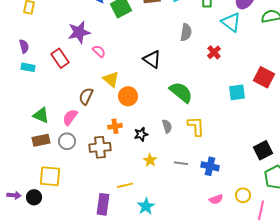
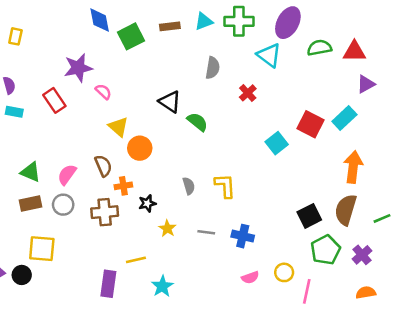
green semicircle: (181, 92) -> (198, 122), moved, size x0.7
cyan square: (237, 92) -> (277, 143), turned -30
brown semicircle: (86, 96) -> (103, 166), moved, turned 132
black star: (141, 134) -> (147, 203), moved

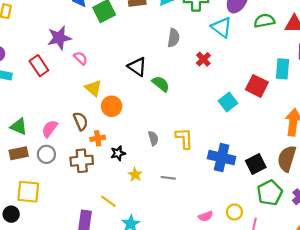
cyan rectangle: (344, 118) -> (283, 69), moved, turned -42
blue cross: (243, 236) -> (222, 158), moved, size x1.4
yellow line: (136, 260) -> (108, 201), turned 49

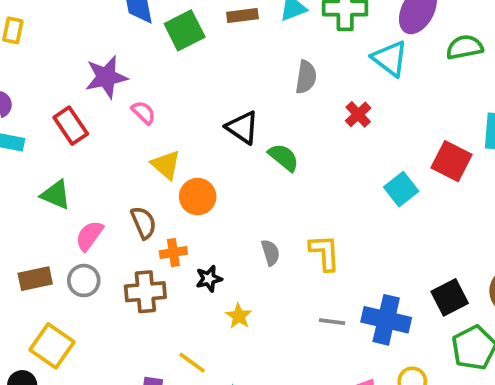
green triangle: (19, 127) -> (56, 195), moved
blue cross: (222, 158) -> (386, 320), moved
gray line: (168, 178) -> (332, 322), moved
yellow square: (28, 192) -> (52, 346), turned 30

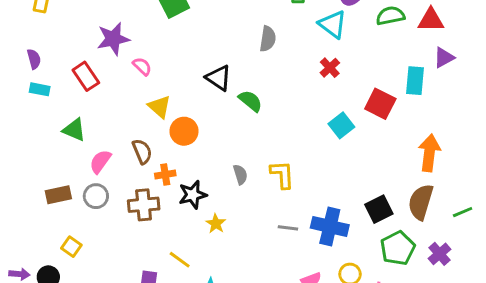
red cross: (358, 114) -> (330, 68), moved
black star: (209, 279) -> (193, 195), size x1.4
yellow square: (52, 346) -> (71, 247), size x0.6

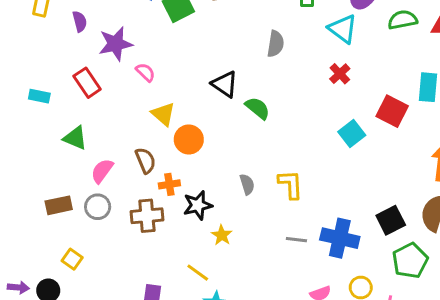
purple semicircle: (34, 59) -> (80, 21), moved
yellow line: (180, 260) -> (198, 273), moved

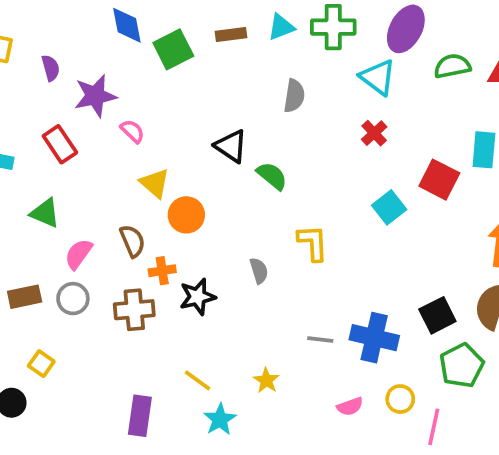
yellow L-shape: (290, 184) -> (313, 243), moved
yellow star: (222, 235) -> (266, 380), moved

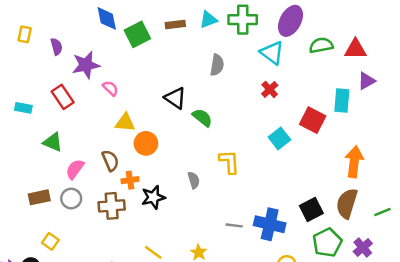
yellow triangle: (155, 183) -> (125, 123), turned -35

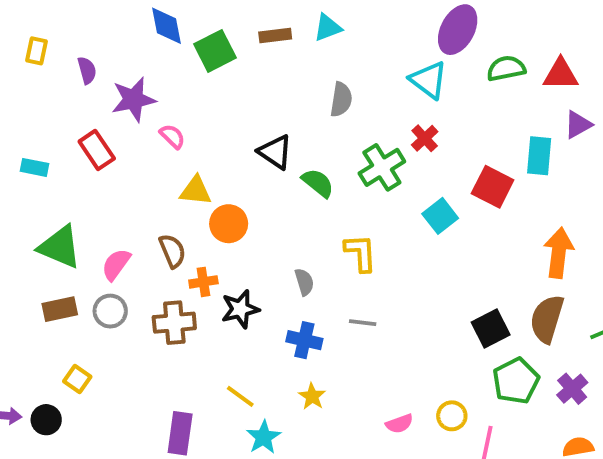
green cross: (243, 20) -> (382, 167), moved, turned -32
green triangle: (53, 142) -> (60, 247), moved, size x1.4
blue cross: (270, 224) -> (304, 340), moved, size x0.7
gray line: (234, 225) -> (363, 323), moved

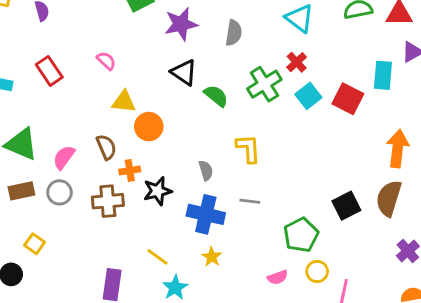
purple star: (134, 99) -> (181, 24), moved
cyan square: (440, 216) -> (308, 96), moved
blue cross: (304, 340) -> (206, 214), size x1.4
green pentagon: (516, 381) -> (301, 235), moved

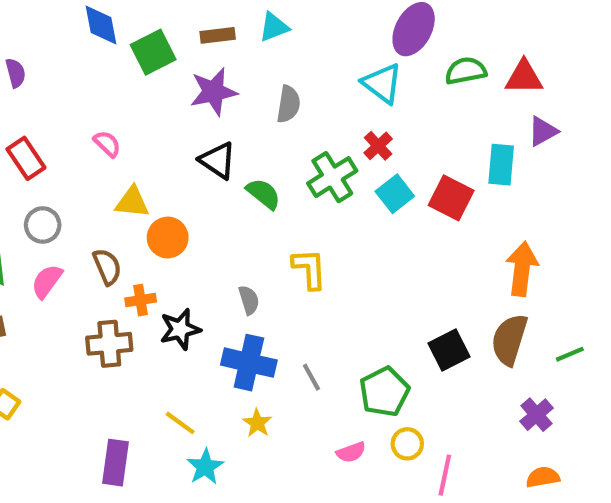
gray circle: (59, 192) -> (43, 225), moved
gray line: (250, 201) -> (311, 377), moved, turned 54

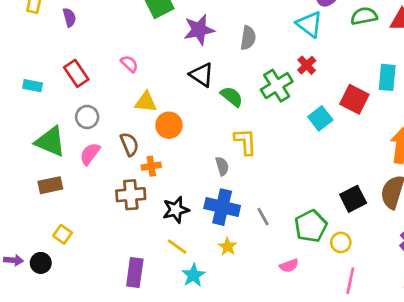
cyan square: (395, 194) -> (320, 118), moved
yellow L-shape: (309, 269) -> (245, 142), moved
black star: (180, 329) -> (176, 210), moved
yellow circle: (407, 444) -> (341, 242), moved

